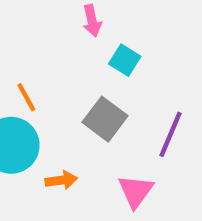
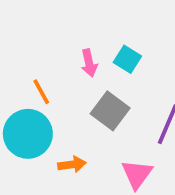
pink arrow: (92, 21) -> (89, 63), moved

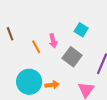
pink arrow: (89, 63) -> (53, 41), moved
cyan circle: (28, 134) -> (29, 82), moved

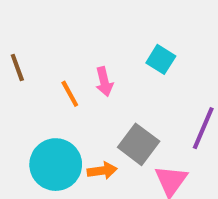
gray square: (72, 57) -> (139, 144), moved

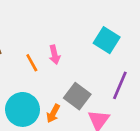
cyan square: (161, 59) -> (107, 40), moved, size x1.4
orange arrow: (102, 171) -> (53, 113), turned 126

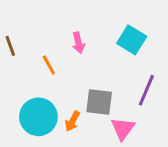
pink arrow: (55, 55) -> (78, 43), moved
gray square: (77, 96) -> (99, 102), turned -30

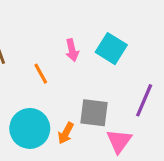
cyan square: (132, 40) -> (111, 49), moved

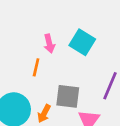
orange line: (41, 74) -> (36, 67), moved, turned 42

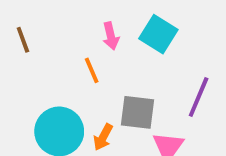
orange line: (36, 67) -> (92, 70), turned -36

